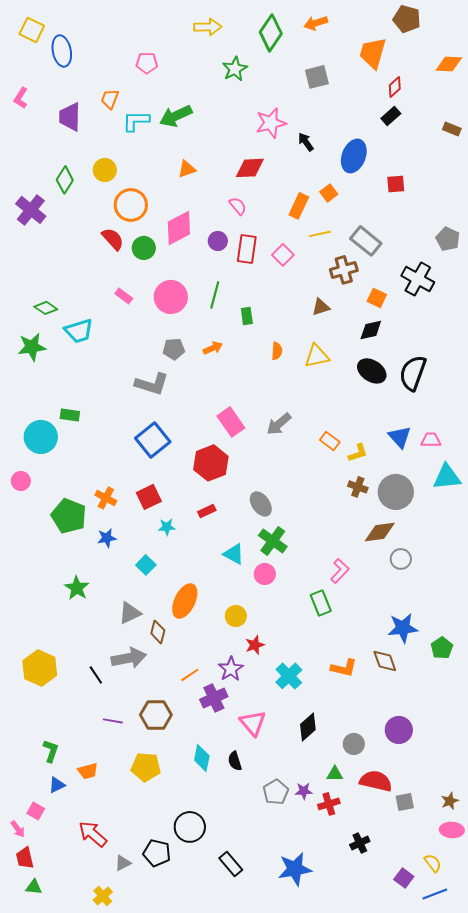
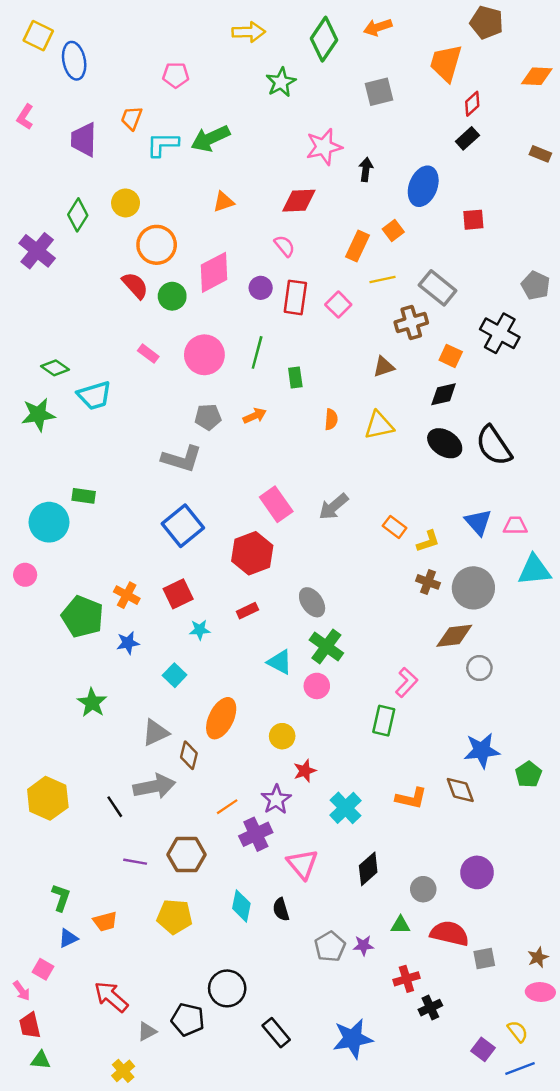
black arrow: (306, 142) -> (366, 169), turned 42
black semicircle: (413, 373) -> (494, 446), turned -54
green rectangle: (321, 603) -> (384, 721), turned 35
red cross: (329, 804) -> (406, 979), moved

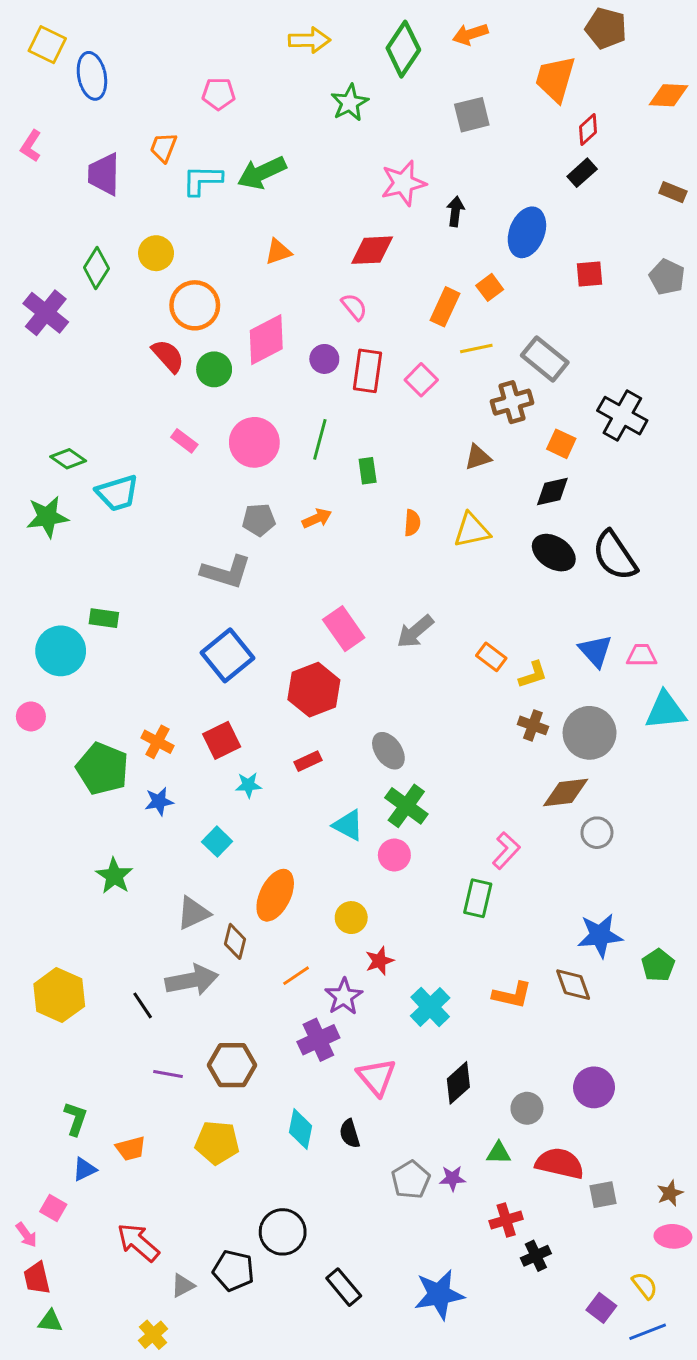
gray pentagon: (536, 285) -> (667, 277), moved
orange line: (227, 807) -> (296, 976), moved

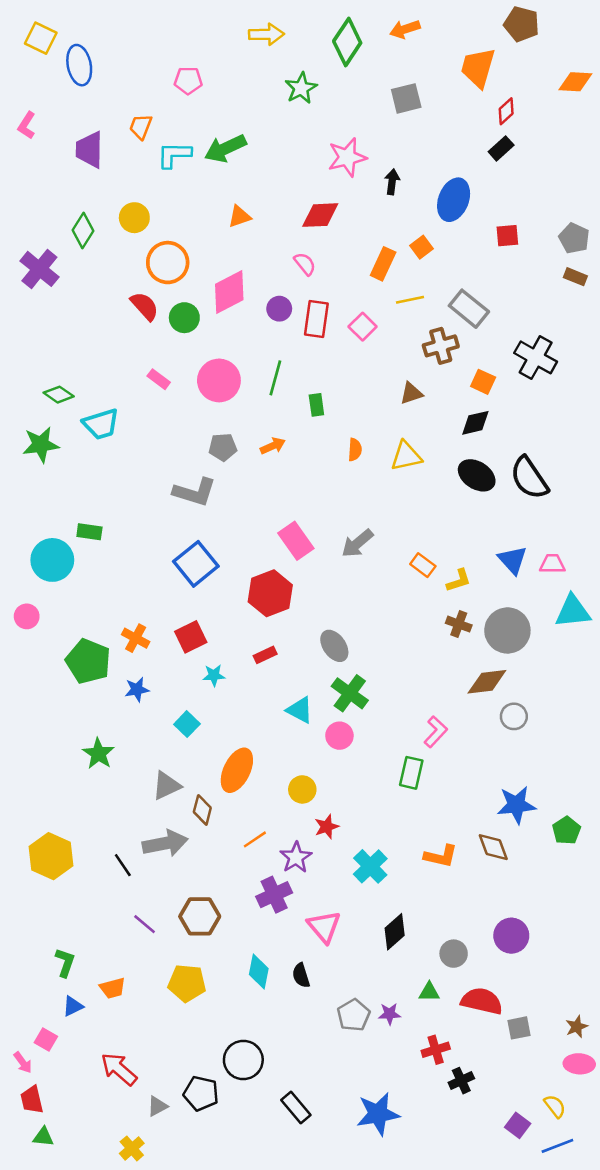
brown rectangle: (673, 192) -> (575, 277), moved
purple line: (168, 1074) -> (145, 924), turned 30

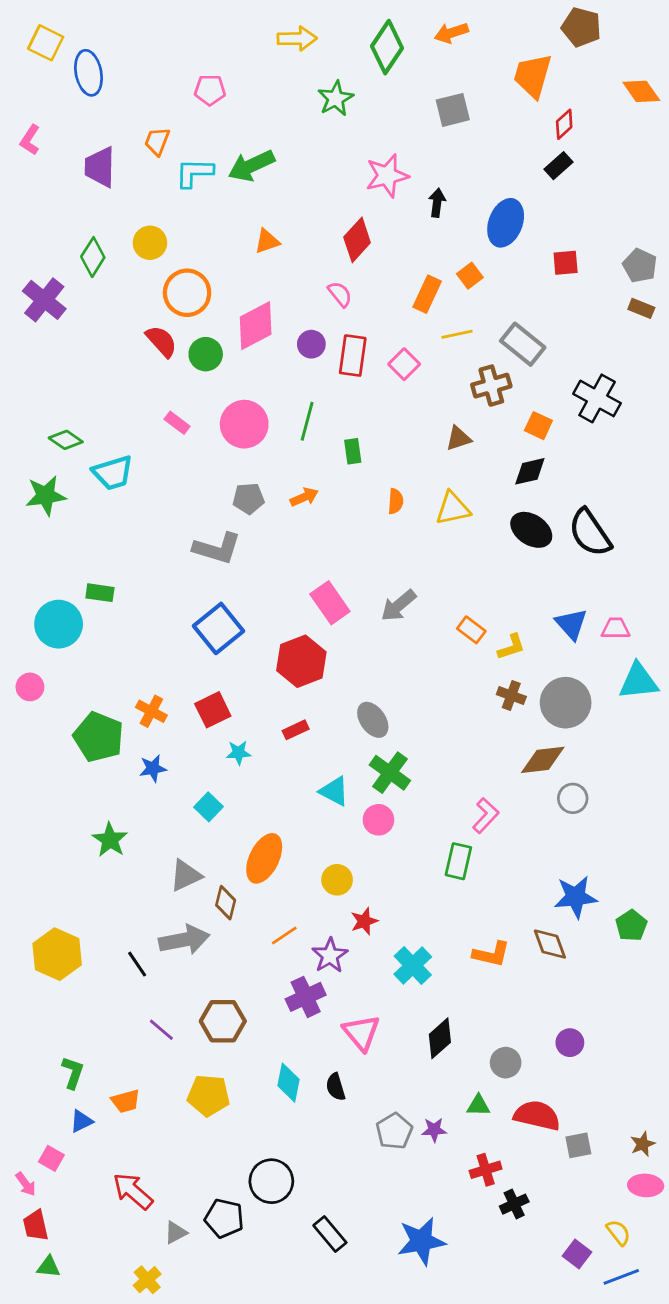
orange diamond: (575, 82) -> (641, 91), turned 52
red diamond: (320, 215) -> (357, 240), turned -45
purple circle: (511, 936) -> (570, 1043), size x0.7

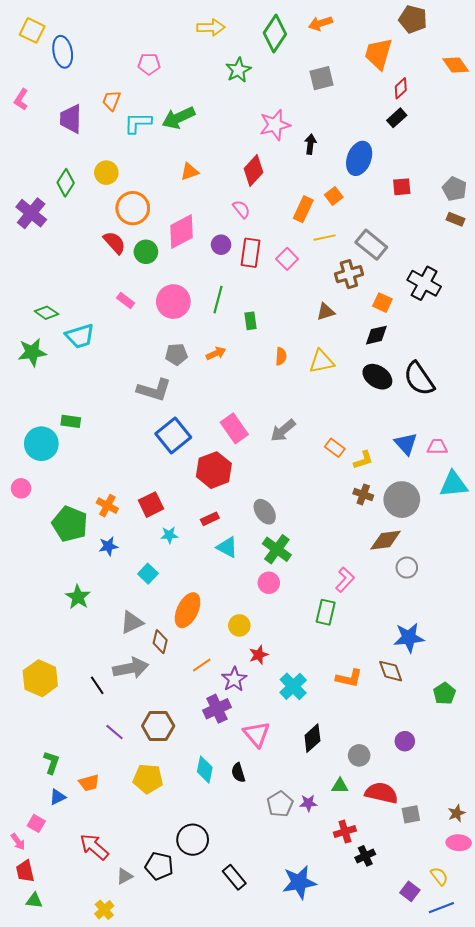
blue square: (219, 628) -> (173, 436), moved
cyan triangle: (334, 791) -> (227, 547), moved
green pentagon: (631, 925) -> (444, 693), moved

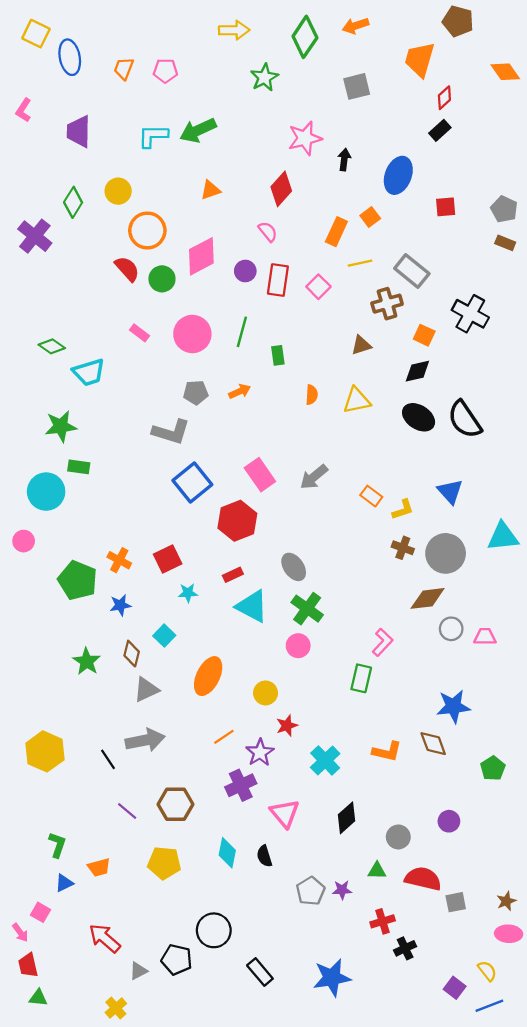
orange trapezoid: (111, 101) -> (124, 68), moved
green star: (32, 352) -> (61, 426), moved
pink trapezoid: (437, 447) -> (485, 637), moved
cyan triangle: (227, 547) -> (252, 606), size x1.4
brown diamond: (160, 642) -> (132, 654), moved

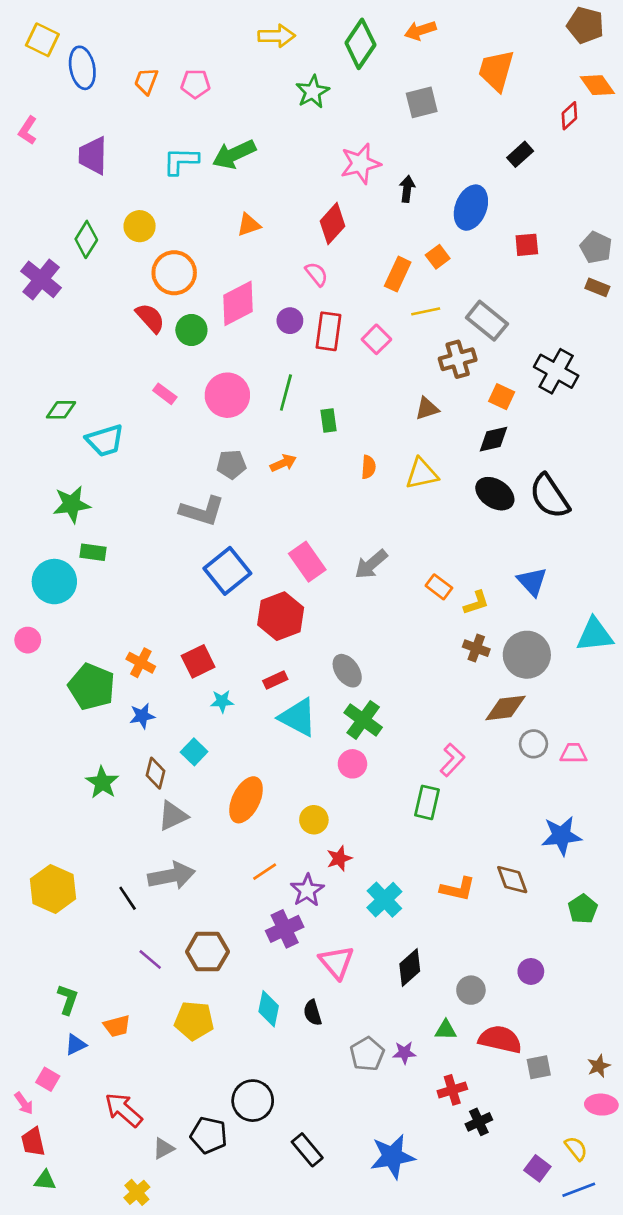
brown pentagon: (458, 21) -> (585, 25), moved
red diamond: (444, 98) -> (569, 116), moved
green diamond: (52, 346) -> (61, 410), turned -35
blue star: (453, 706) -> (561, 836), moved

